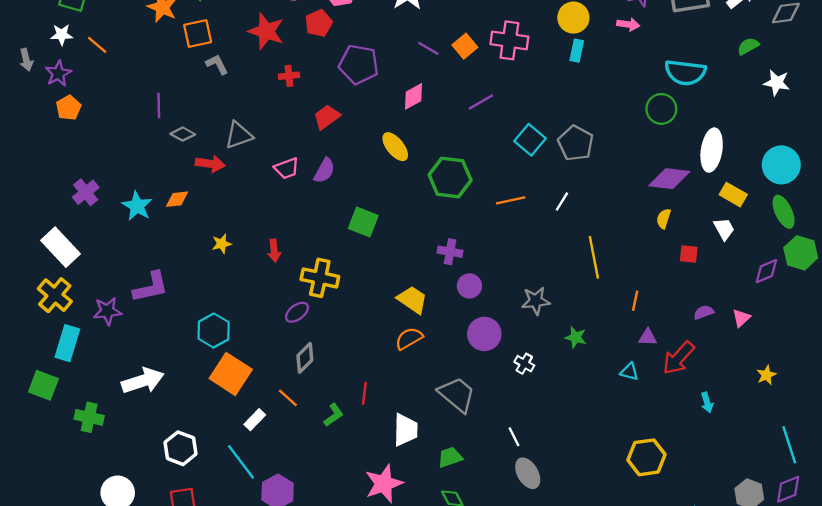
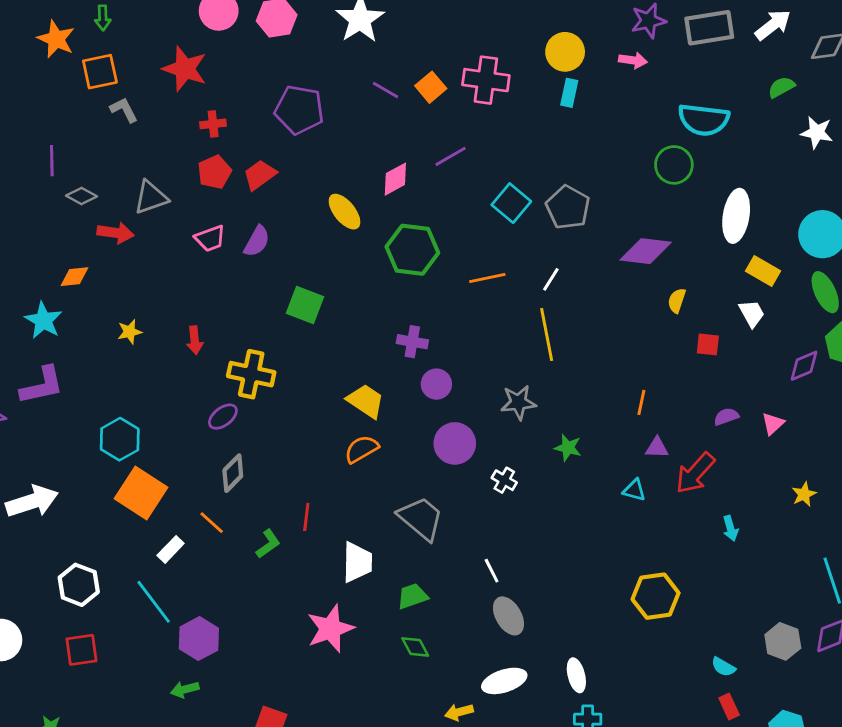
red pentagon: (319, 23) -> (214, 172), moved
pink diamond: (413, 96) -> (395, 179), moved
purple diamond: (669, 179) -> (646, 251), moved
cyan star: (137, 206) -> (43, 320), moved
yellow line: (594, 257) -> (547, 335), moved

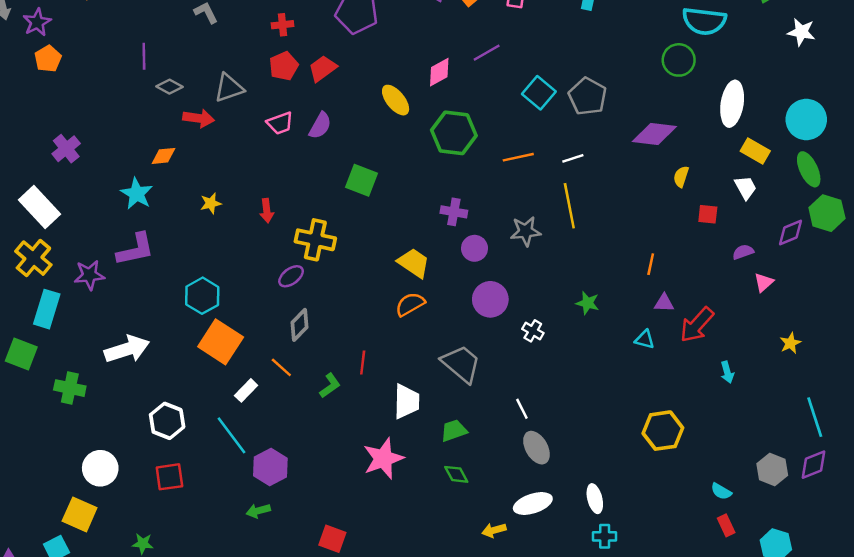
white line: (551, 279) -> (573, 158), turned 40
gray star: (518, 402) -> (526, 231), moved
purple semicircle: (726, 417) -> (743, 252), moved

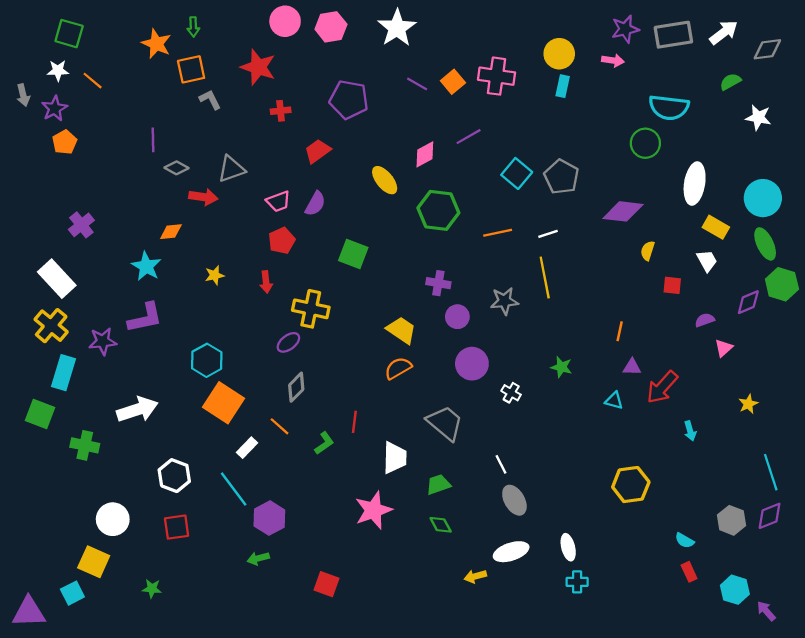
red pentagon: (284, 66) -> (282, 241), moved

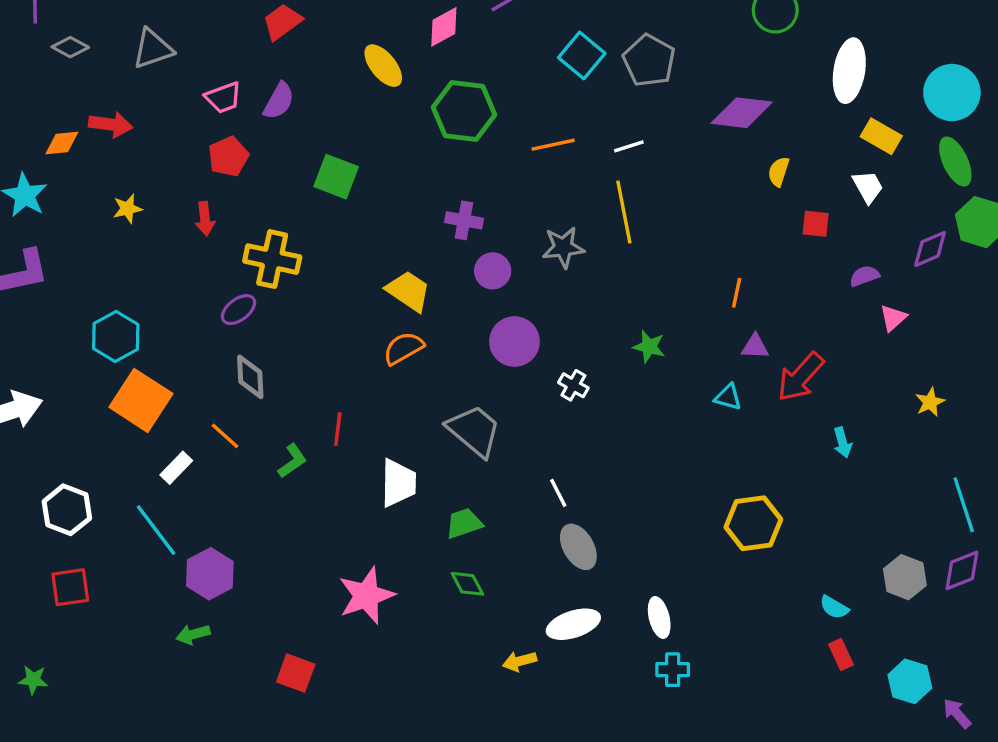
red arrow: (203, 197) -> (111, 124), moved
gray diamond: (296, 387) -> (250, 377), turned -48
pink star: (373, 510) -> (366, 596), moved

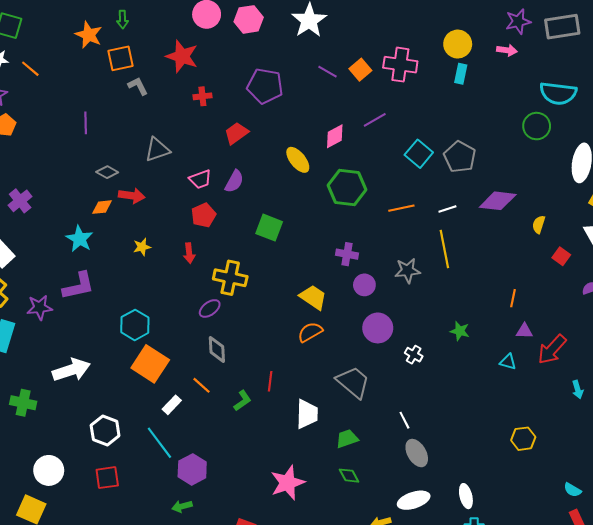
gray diamond: (70, 47) -> (107, 172), moved
purple diamond: (742, 113) -> (498, 201), moved
red square: (816, 224) -> (561, 256), turned 30
yellow hexagon: (753, 523) -> (523, 439), size x0.7

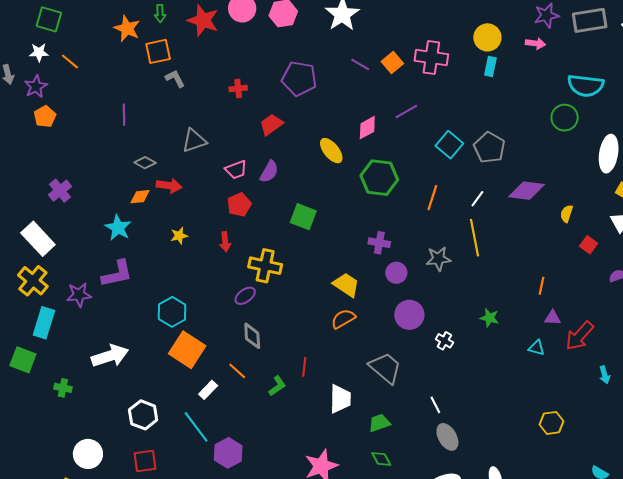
red star: (182, 56) -> (203, 20), moved
orange line: (401, 208) -> (432, 198), turned -60
white line: (447, 209) -> (477, 199), turned -36
green cross: (23, 403) -> (63, 388), size x0.7

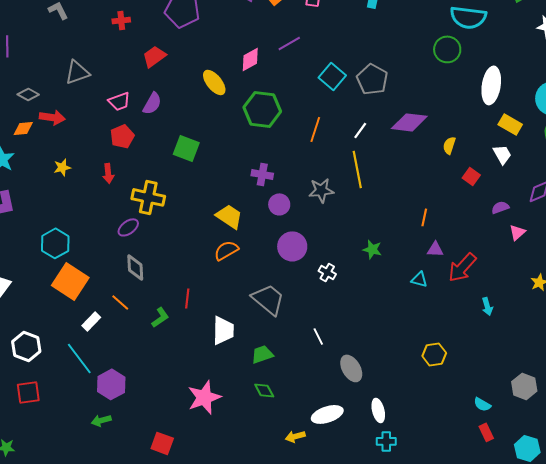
gray ellipse: (447, 437) -> (351, 368), moved

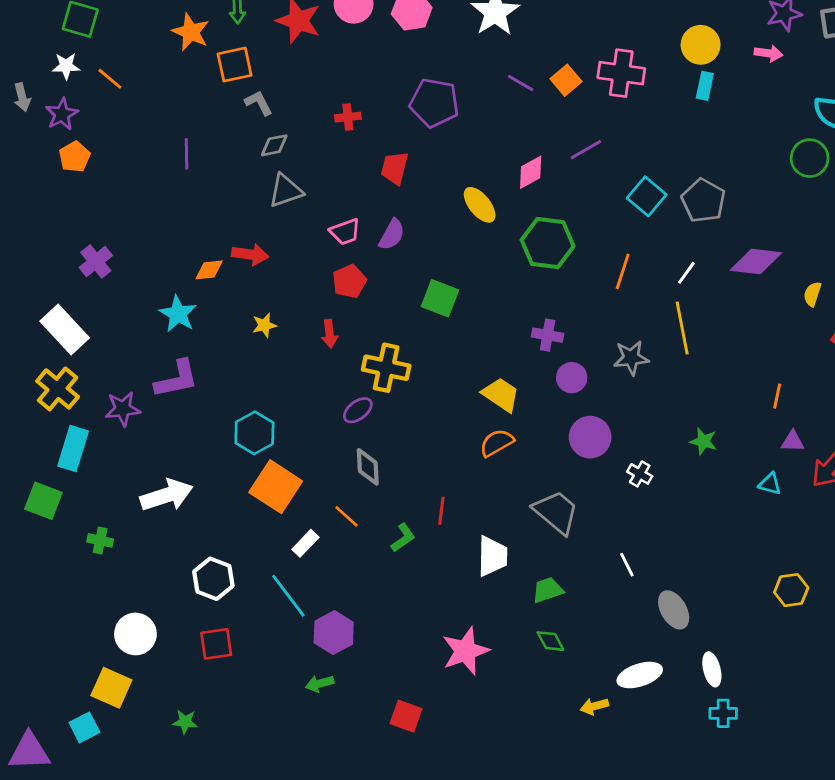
red trapezoid: (154, 56) -> (395, 168), turned -40
gray diamond: (28, 94) -> (274, 145), moved, turned -40

